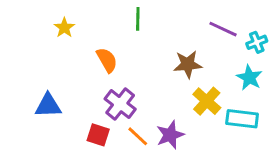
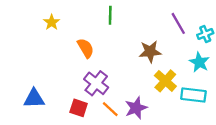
purple line: (223, 29) -> (178, 23), turned 35
blue triangle: (48, 105) -> (34, 99), moved

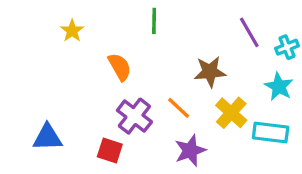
orange line: (110, 109) -> (179, 108), moved

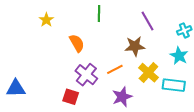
purple line: (249, 32) -> (147, 21), moved
orange line: (179, 108) -> (115, 69), turned -70
blue triangle: (47, 137) -> (16, 88), moved

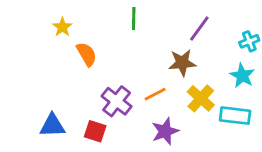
purple line: (147, 21) -> (199, 28), turned 66
orange semicircle: (77, 43) -> (87, 54), moved
blue triangle: (16, 88) -> (52, 126), moved

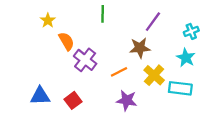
purple cross: (117, 101) -> (85, 60), moved
red square: (95, 131) -> (73, 100), turned 35
purple star: (165, 131) -> (127, 100), turned 30

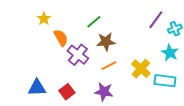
green line: (103, 14) -> (94, 22), moved, turned 49
purple line: (153, 22) -> (156, 20), moved
brown star: (140, 48) -> (106, 42), moved
purple star: (127, 100) -> (104, 92), moved

